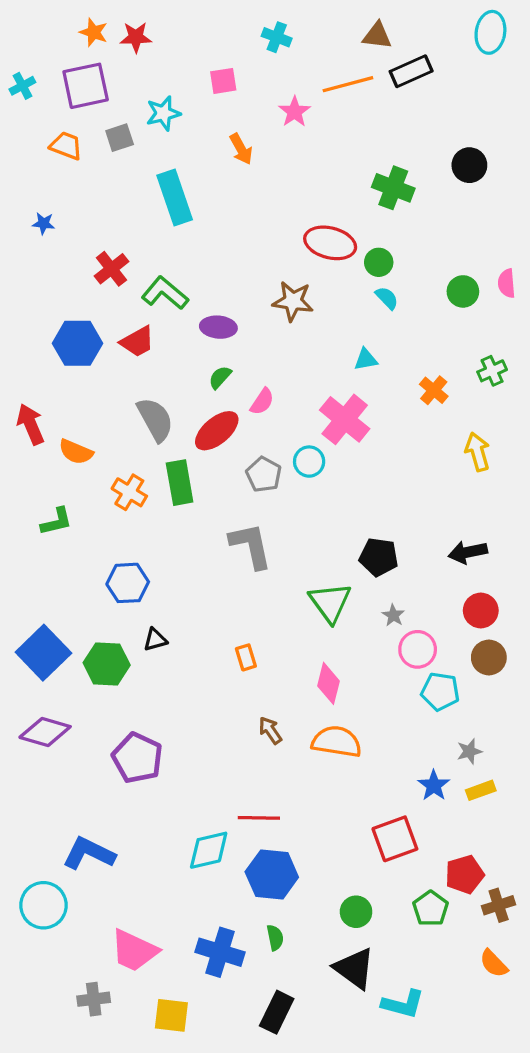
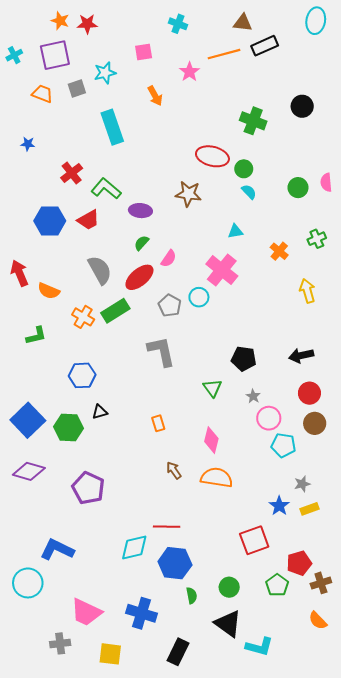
green rectangle: (180, 483) -> (115, 311), turned 68
green triangle: (330, 602) -> (212, 388), size x0.7
green semicircle: (275, 938) -> (192, 595), moved

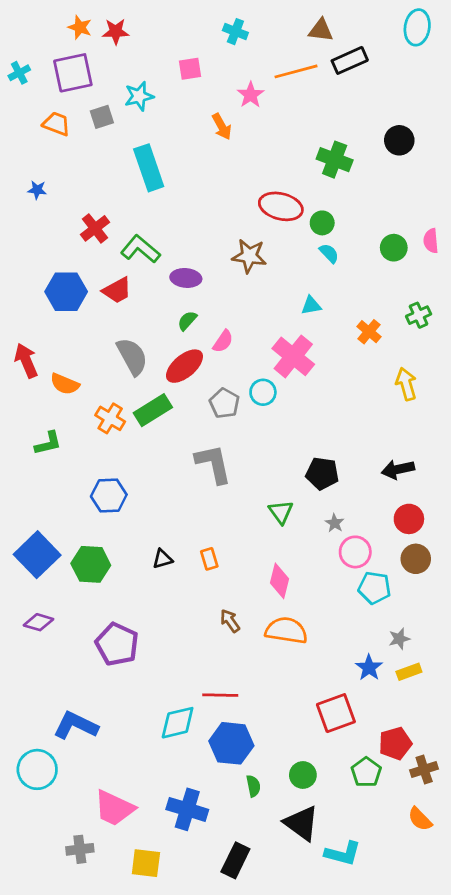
orange arrow: (155, 96) -> (222, 127), moved
black triangle: (100, 412) -> (162, 559), moved
purple diamond: (29, 471) -> (39, 622), size x0.7

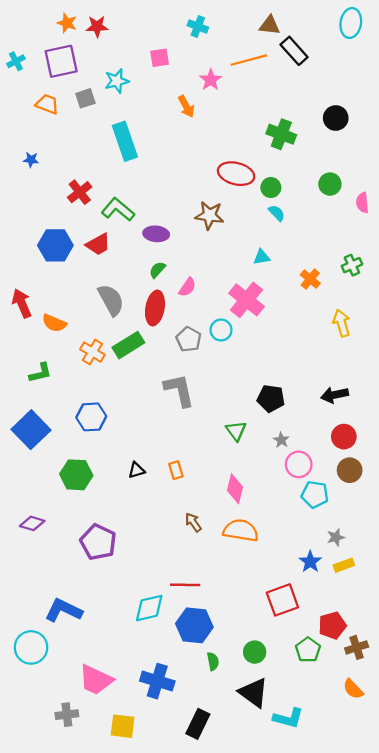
black rectangle: (350, 60) -> (294, 51), turned 72
green circle: (394, 248) -> (330, 184), moved
red ellipse: (184, 366) -> (155, 308), turned -40
blue square: (37, 555) -> (31, 430), moved

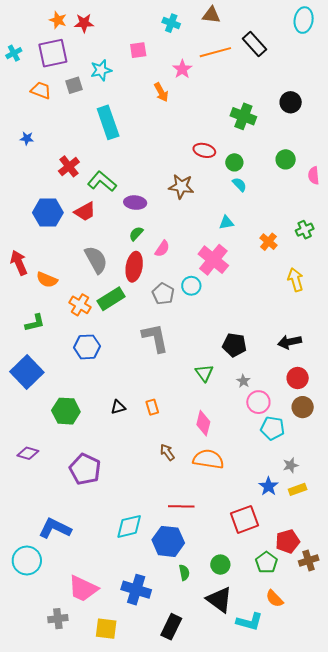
brown triangle: (270, 25) -> (211, 15), moved
red ellipse: (236, 174) -> (204, 150), size x0.7
blue hexagon: (91, 417) -> (87, 347), moved
red line: (185, 585) -> (181, 506), moved
orange semicircle: (353, 689) -> (275, 599), moved

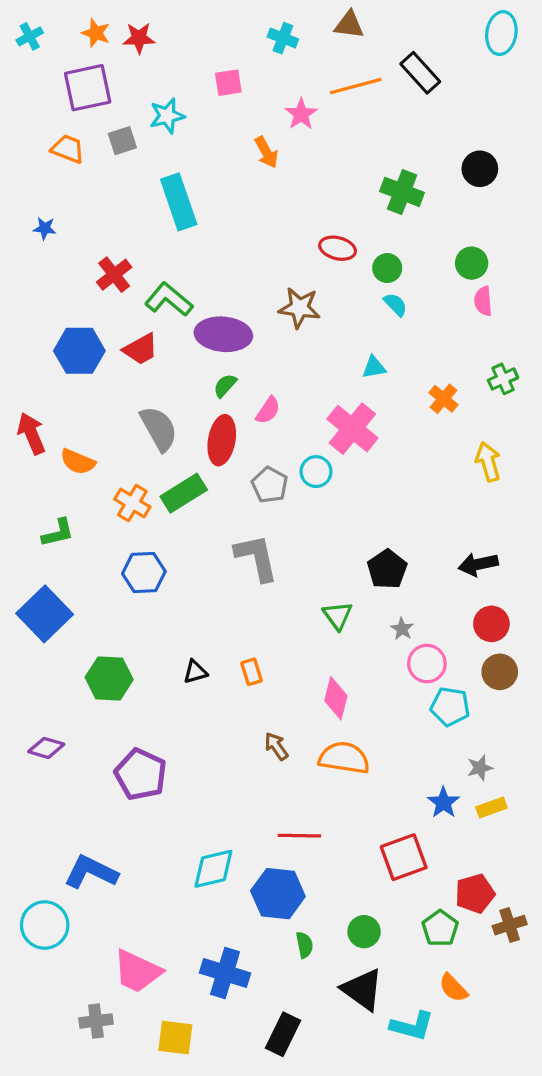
cyan cross: (14, 53) -> (30, 36), moved
pink semicircle: (314, 175) -> (483, 301), moved
purple ellipse: (135, 203) -> (223, 334), size x1.5
black pentagon: (234, 345) -> (387, 569), turned 30

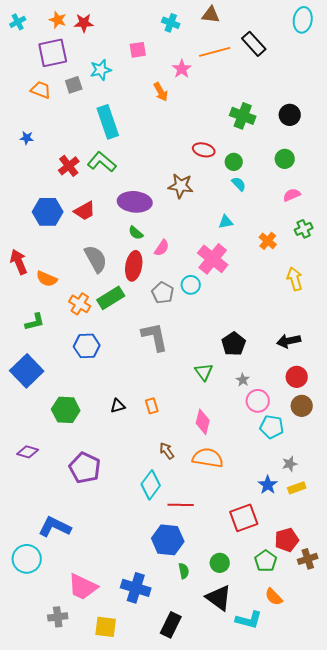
black circle: (480, 169) -> (290, 115), moved
green L-shape: (169, 299) -> (102, 162), moved
pink semicircle: (483, 301) -> (292, 195), moved, turned 72
green semicircle: (225, 386) -> (136, 233), turned -91
cyan diamond: (213, 869) -> (151, 485), moved, turned -40

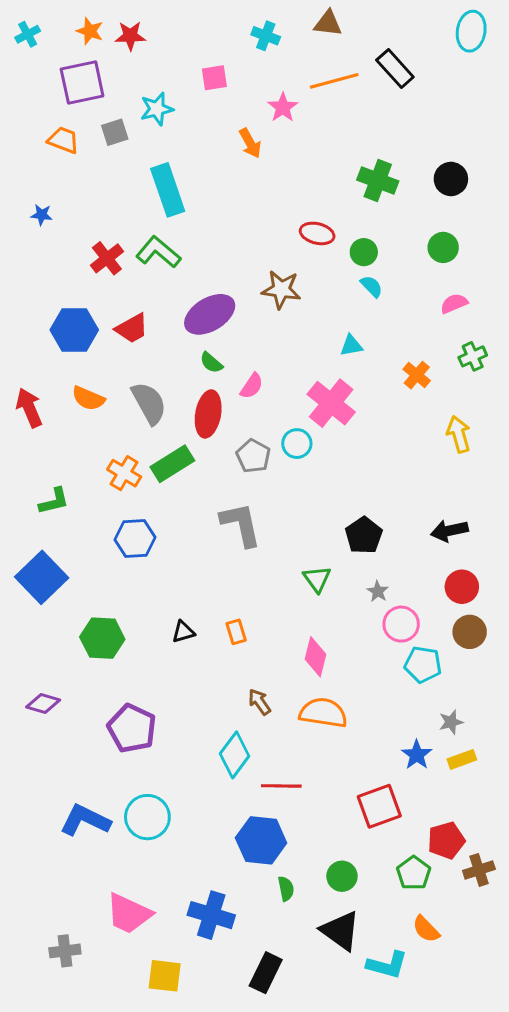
purple ellipse: (135, 202) -> (210, 314), turned -36
orange semicircle: (47, 279) -> (88, 398), moved
cyan circle: (27, 559) -> (147, 817), moved
gray cross: (58, 617) -> (65, 951), moved

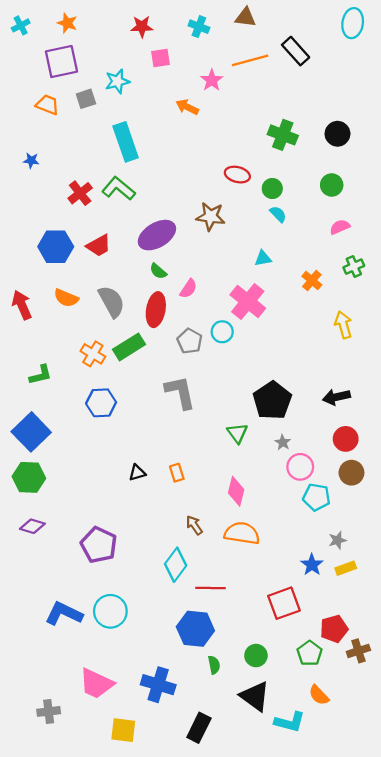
red star: (130, 36) -> (142, 27), moved
orange arrow: (250, 143) -> (187, 107), turned 145
black pentagon: (364, 535) -> (272, 400), size x1.4
green hexagon: (102, 638) -> (29, 477), moved

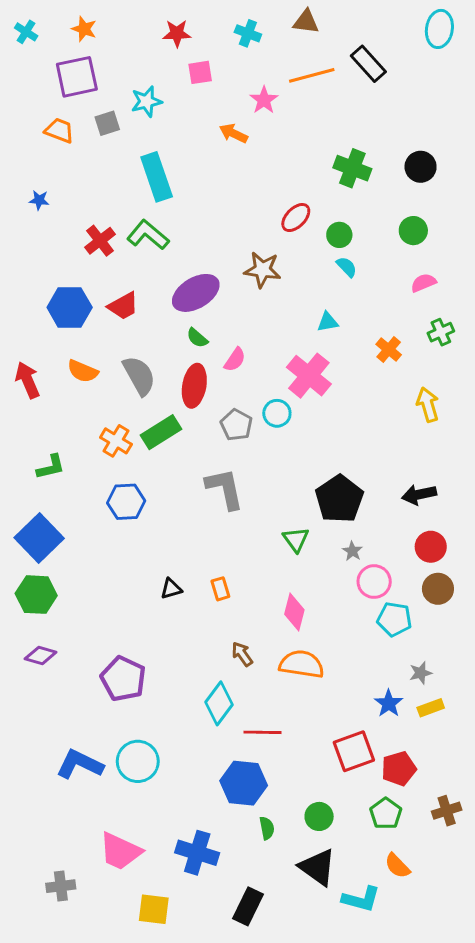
cyan cross: (21, 25) -> (26, 32), turned -30
red ellipse: (237, 175) -> (296, 218), turned -60
red pentagon: (334, 629) -> (399, 769), moved

